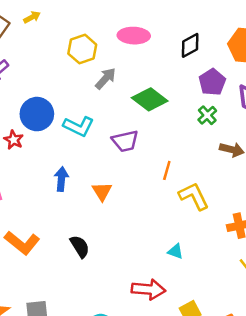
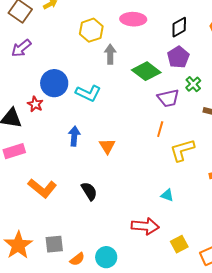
gray arrow: (106, 78) -> (110, 54), turned -42
purple pentagon: (212, 82) -> (178, 57), moved
purple trapezoid: (125, 141) -> (168, 98), moved
yellow L-shape: (194, 196) -> (182, 150), turned -80

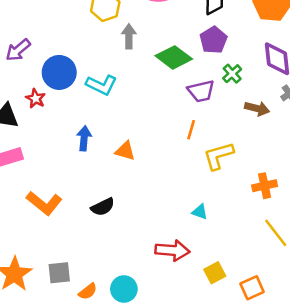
purple arrow: (21, 48) -> (18, 50), moved
orange triangle: (107, 146) -> (125, 151), turned -42
black semicircle: (89, 191) -> (103, 207), turned 96

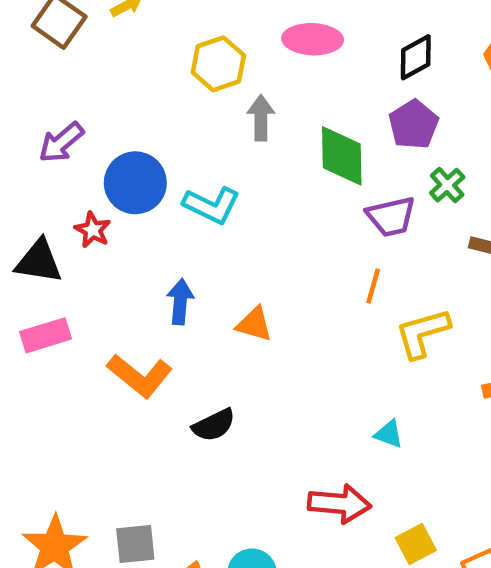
green diamond: (174, 57) -> (342, 156), turned 52
orange L-shape: (44, 203) -> (140, 376), moved

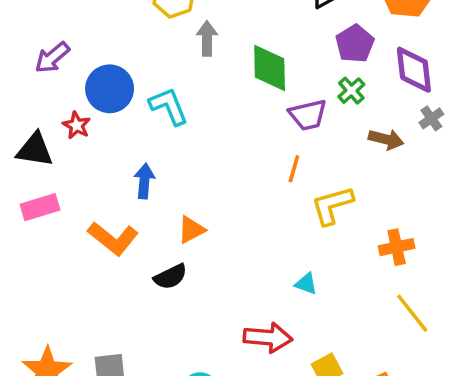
purple pentagon: (413, 124) -> (355, 44), moved
cyan L-shape: (212, 205) -> (169, 106), turned -138
orange triangle: (254, 324) -> (191, 230), moved, turned -44

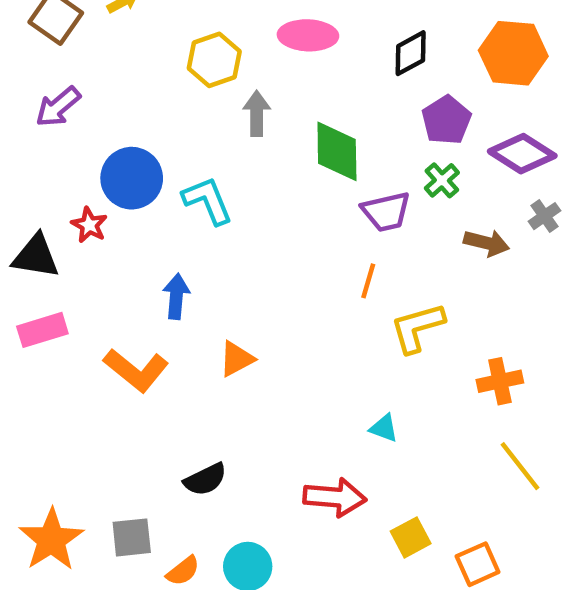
purple arrow: (52, 58) -> (58, 107), moved
purple diamond: (414, 70) -> (522, 154), turned -51
black semicircle: (170, 277) -> (205, 479), moved

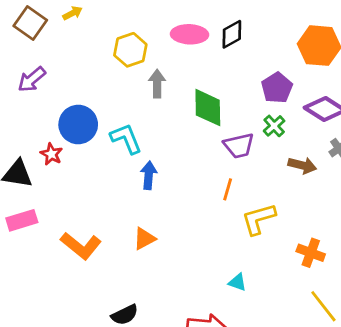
black diamond: (411, 53) -> (232, 34), moved
blue arrow: (176, 296) -> (149, 175), moved
orange cross: (500, 381) -> (311, 253), turned 32

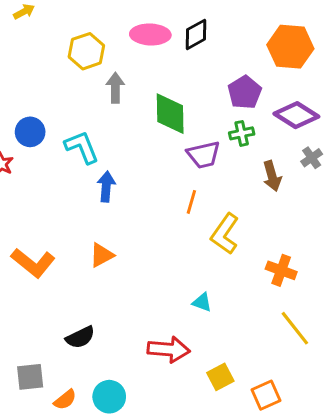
blue circle: (78, 124) -> (30, 132), size x0.7
green cross: (274, 126) -> (242, 133), turned 30
brown arrow: (302, 165) -> (272, 176), turned 60
yellow L-shape: (259, 219) -> (225, 234), turned -39

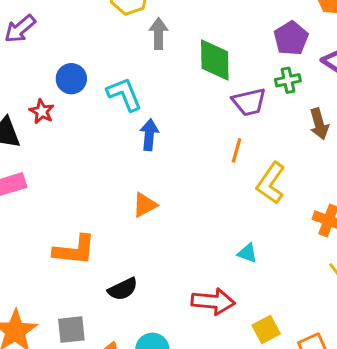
orange L-shape: (33, 263) -> (74, 250), moved, turned -33

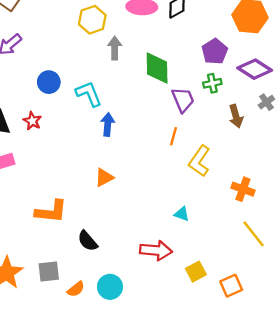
purple trapezoid: (249, 102) -> (183, 100), turned -100
red star: (42, 111) -> (32, 121), moved
black semicircle: (123, 289) -> (88, 241), turned 75

